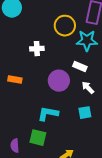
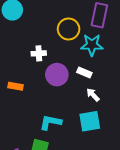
purple circle: (59, 81) -> (57, 75), moved
cyan square: (85, 113) -> (90, 121), size x1.5

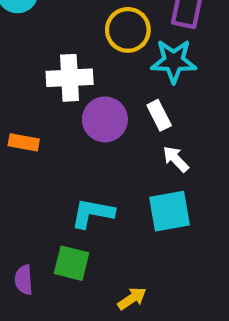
white cross: (39, 53) -> (70, 78), size x1.5
white rectangle: (84, 72) -> (159, 115), turned 40

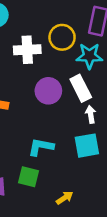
white cross: (70, 78) -> (27, 50), moved
white rectangle: (159, 115) -> (81, 88), size x1.5
white arrow: (176, 159) -> (91, 114), turned 35

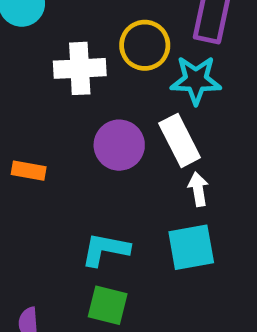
green square: (28, 177) -> (108, 305), moved

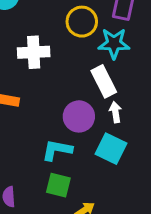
white cross: (80, 68) -> (34, 52), moved
purple circle: (119, 145) -> (79, 116), moved
cyan square: (191, 247) -> (111, 149), turned 36

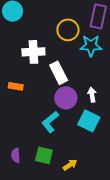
white rectangle: (104, 81) -> (59, 73), moved
cyan L-shape: (57, 150) -> (50, 122), turned -50
green square: (58, 185) -> (44, 155), moved

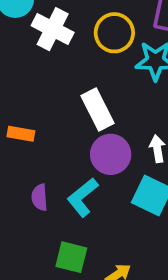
white cross: (33, 52) -> (53, 29), moved, turned 30
purple semicircle: (16, 155) -> (40, 197), moved

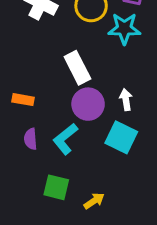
orange rectangle: (21, 134) -> (23, 100), moved

